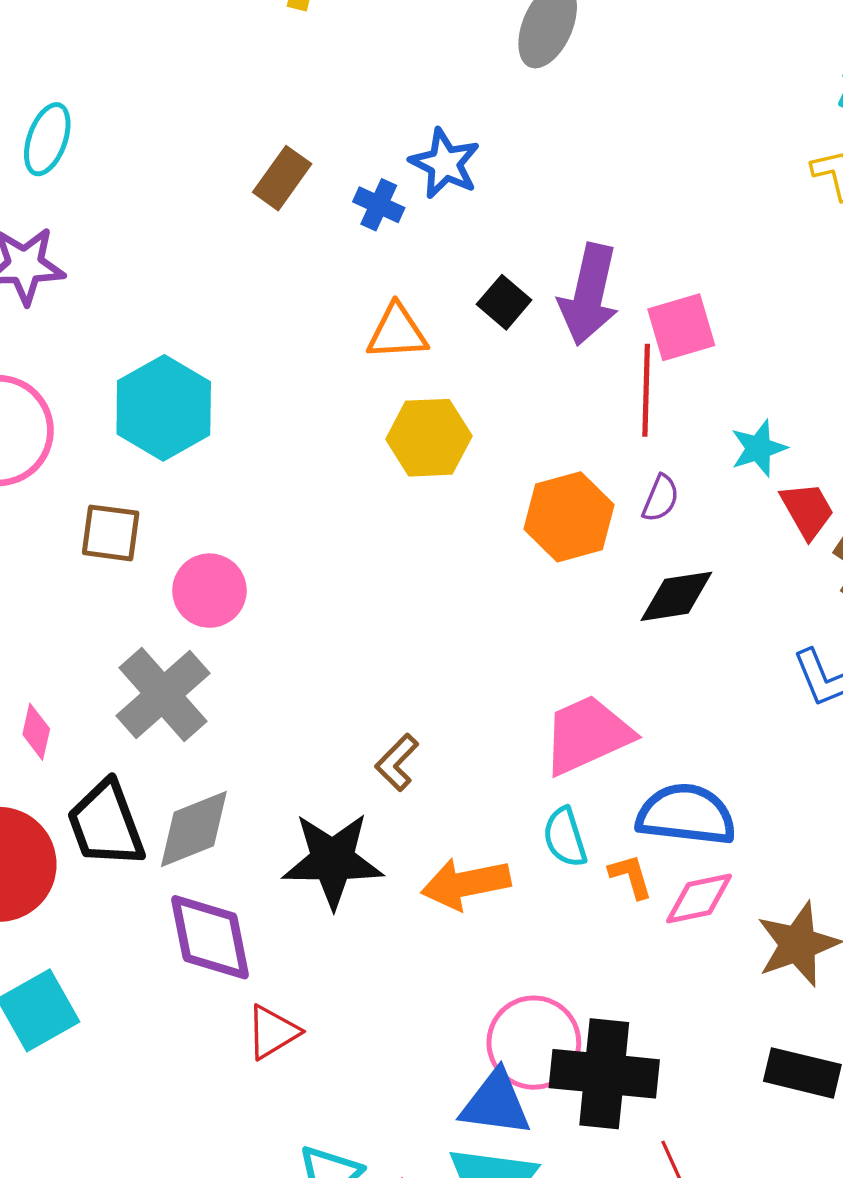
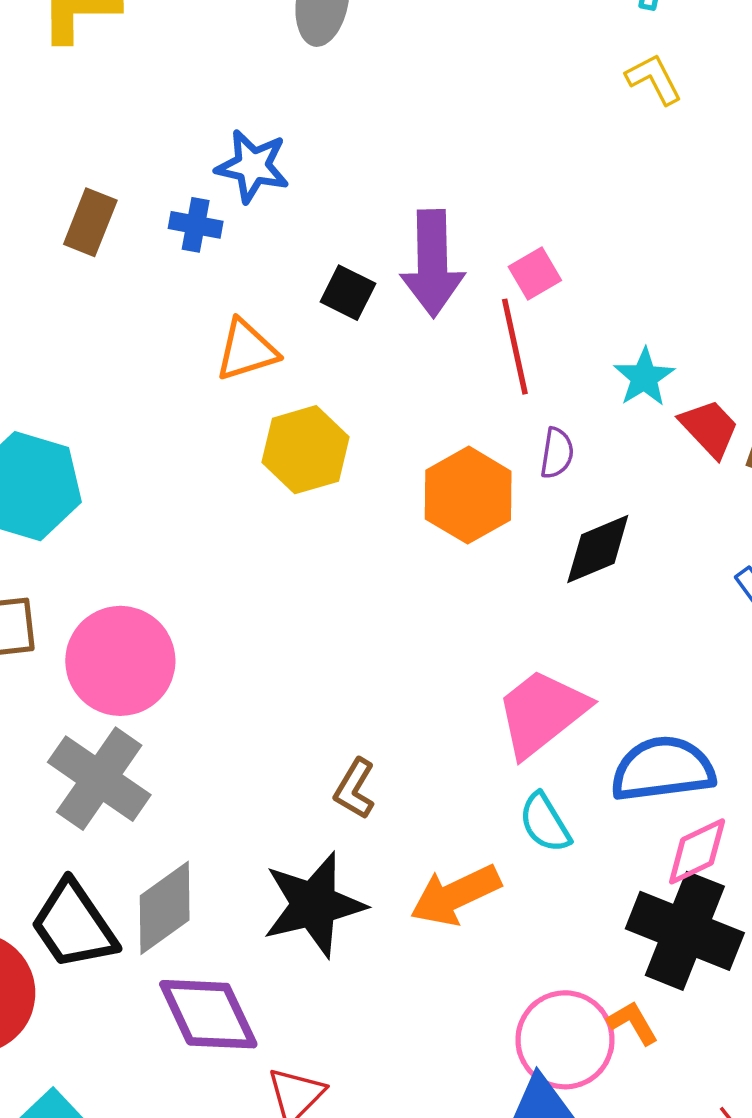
pink square: (681, 327) -> (535, 273), size x0.7
pink circle: (209, 591) -> (120, 661), size x1.4
orange L-shape: (631, 876) -> (633, 1023), moved
black cross: (604, 1074) -> (685, 931), moved, turned 30

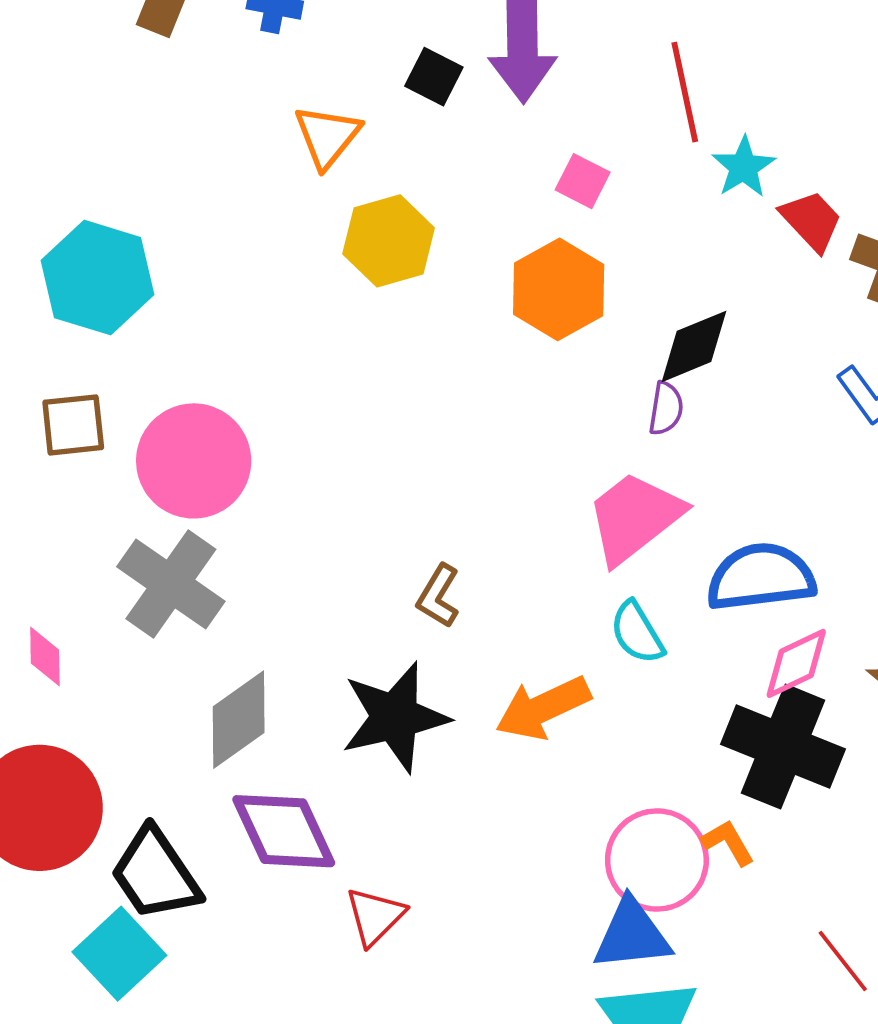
pink square: (535, 273) -> (583, 181), moved, turned -33
red line: (515, 347) -> (685, 92), moved
orange triangle: (246, 350) -> (327, 136), turned -34
purple semicircle: (557, 453) -> (666, 408), moved
black trapezoid: (74, 925) -> (155, 874), moved

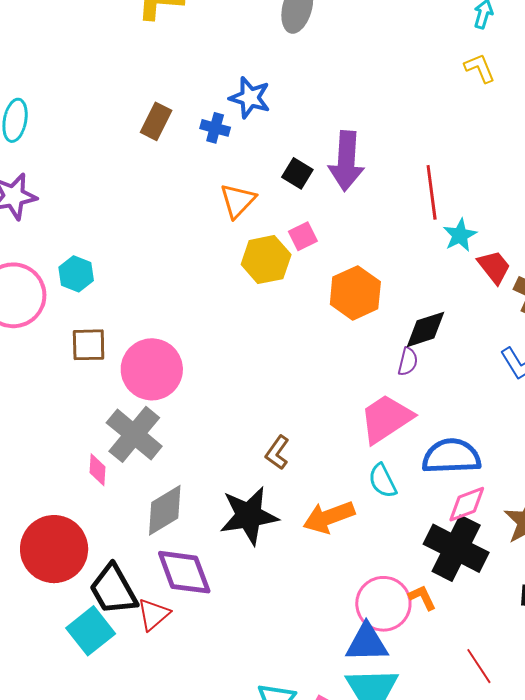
pink square: (583, 181) -> (303, 236), moved, turned 32
cyan hexagon: (98, 278) -> (76, 274), moved, size x0.6
pink diamond: (45, 656) -> (97, 470), moved
red triangle: (375, 916) -> (153, 614), moved

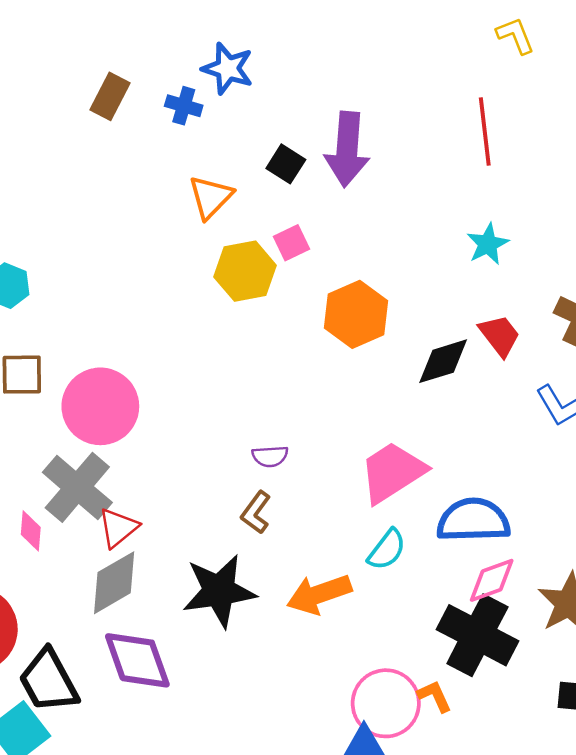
red line: (432, 192) -> (485, 132), moved
red trapezoid: (494, 267) -> (500, 335), moved
purple semicircle: (408, 362) -> (270, 456), moved, turned 72
cyan semicircle: (383, 481) -> (387, 550), turned -117
red triangle: (153, 614) -> (118, 528), moved

